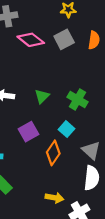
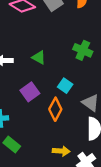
green triangle: (42, 96) -> (39, 57), turned -40
green cross: (78, 99) -> (83, 50), moved

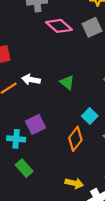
purple square: (30, 92) -> (35, 124), moved

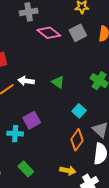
orange diamond: (75, 139) -> (77, 140), moved
green rectangle: (24, 168) -> (26, 169), moved

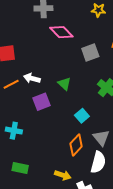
gray square: (78, 33) -> (90, 53), moved
purple square: (32, 120) -> (42, 102), moved
green rectangle: (26, 169) -> (20, 168), turned -42

